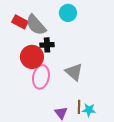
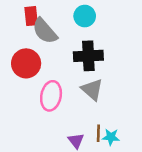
red rectangle: (20, 22) -> (31, 16), moved, turned 56
black cross: (47, 45) -> (88, 56), moved, size x1.6
red circle: (32, 57) -> (26, 63), moved

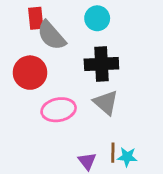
pink ellipse: (51, 96) -> (59, 110), turned 68

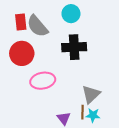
red rectangle: (36, 18) -> (21, 22), moved
gray triangle: (106, 103) -> (91, 94), moved, turned 36

